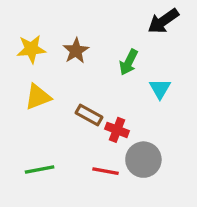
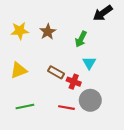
cyan triangle: (160, 89) -> (89, 63), moved
yellow triangle: (38, 97) -> (19, 70), moved

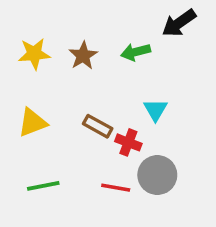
green arrow: (81, 39) -> (136, 52), moved, turned 49

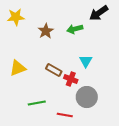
yellow star: (34, 54) -> (16, 17), moved
green line: (43, 186) -> (37, 103), moved
red line: (116, 188) -> (65, 115), moved

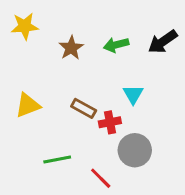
black arrow: (99, 13) -> (163, 42), moved
red cross: (71, 79) -> (110, 122), turned -32
red line: (65, 115) -> (101, 178), turned 35

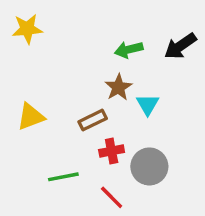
brown star: (71, 48) -> (118, 87), moved
brown rectangle: (84, 108) -> (93, 120), turned -55
red cross: (110, 122) -> (112, 151), moved

